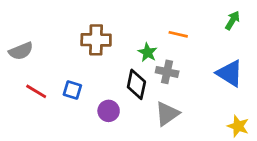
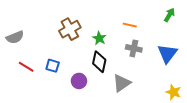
brown cross: (96, 40) -> (70, 29), turned -30
green star: (148, 52) -> (99, 38), moved
gray cross: (167, 72) -> (134, 48), moved
blue triangle: (230, 73) -> (167, 54), turned 35

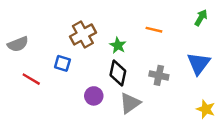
gray cross: (134, 48) -> (159, 75), moved
blue square: (53, 66) -> (62, 63), moved
gray triangle: (122, 83) -> (130, 103), moved

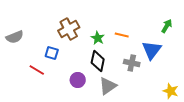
green arrow: (201, 18) -> (167, 26), moved
orange line: (154, 30) -> (122, 35), moved
blue triangle: (199, 63) -> (152, 50), moved
red line: (31, 79) -> (37, 70), moved

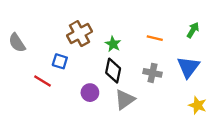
orange line: (122, 35) -> (155, 38), moved
gray semicircle: (15, 37) -> (17, 43), turned 78
blue triangle: (152, 50) -> (188, 67), moved

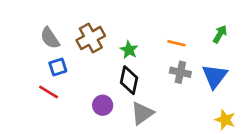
gray semicircle: (17, 43) -> (50, 38), moved
blue square: (60, 61) -> (58, 67), moved, turned -35
gray cross: (152, 73) -> (180, 72), moved

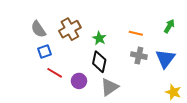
red line: (49, 92) -> (55, 73), moved

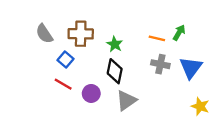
green arrow: (169, 26) -> (179, 33), moved
brown cross: (70, 29) -> (81, 34), turned 30
blue square: (44, 52) -> (65, 60), moved, turned -32

